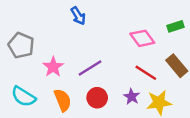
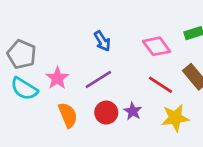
blue arrow: (78, 16) -> (102, 41), moved
cyan semicircle: (23, 97) -> (24, 89), moved
purple star: (132, 97) -> (133, 111), moved

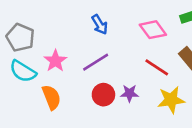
purple star: (133, 111) -> (129, 93), turned -30
orange semicircle: (68, 115) -> (51, 97), moved

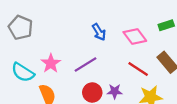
blue arrow: (100, 24) -> (99, 32), moved
gray pentagon: (20, 37) -> (21, 28), moved

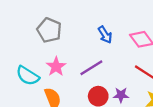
gray pentagon: (21, 28) -> (49, 30), moved

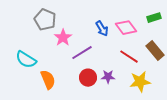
blue arrow: (105, 35) -> (102, 29), moved
pink star: (56, 67) -> (63, 38), moved

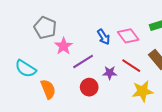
purple star: (108, 77) -> (110, 73), moved

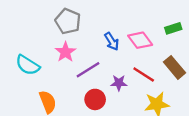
gray pentagon: (45, 28) -> (68, 21), moved
cyan semicircle: (26, 69) -> (28, 65), moved

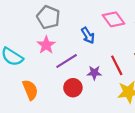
pink diamond: (140, 40) -> (114, 19), moved
red line: (144, 75) -> (117, 65), turned 30

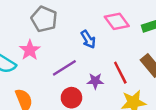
pink star: (46, 45) -> (30, 50), moved

